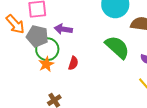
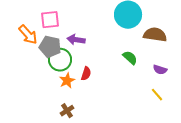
green semicircle: (117, 47) -> (130, 58), size x0.6
orange star: (46, 64) -> (67, 81), moved

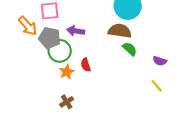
brown semicircle: (155, 35) -> (120, 31), moved
red semicircle: (86, 74) -> (86, 65), turned 144

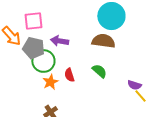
green semicircle: (130, 49) -> (99, 71), moved
purple semicircle: (160, 61) -> (134, 85), moved

